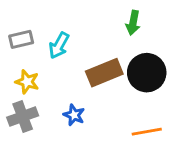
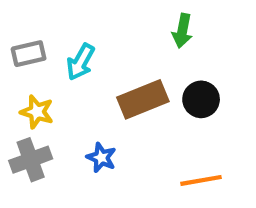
black circle: (147, 73) -> (201, 99), size x0.7

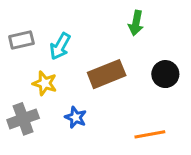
black circle: (201, 99) -> (165, 74), moved
yellow star: (37, 112) -> (45, 83), moved

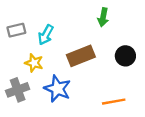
blue star: (76, 117) -> (57, 89), size x1.6

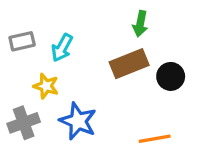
brown rectangle: (81, 56) -> (129, 64), moved

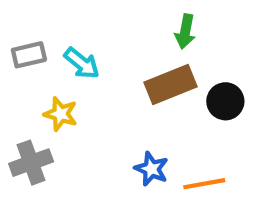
cyan arrow: (62, 48) -> (82, 63), turned -80
blue star: (78, 121) -> (151, 169), moved, size x0.7

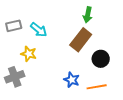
brown rectangle: (170, 84) -> (81, 40), turned -30
black circle: (225, 101) -> (101, 59), moved

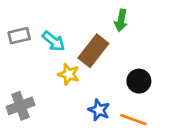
brown rectangle: (81, 40) -> (93, 51), moved
yellow star: (29, 54) -> (69, 74), moved
orange line: (97, 87) -> (133, 120), turned 30

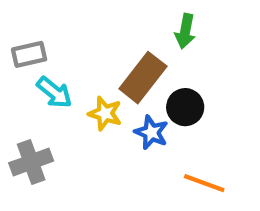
cyan arrow: (54, 41) -> (54, 92), moved
black circle: (139, 81) -> (185, 107), moved
blue star: (99, 110) -> (151, 132), moved

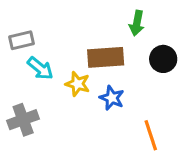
brown rectangle: (143, 78) -> (106, 57), turned 48
black circle: (185, 107) -> (163, 59), moved
orange line: (204, 183) -> (151, 135), turned 52

